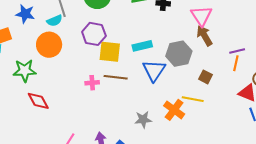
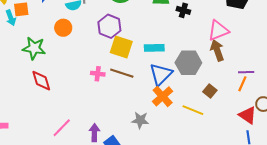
pink triangle: (201, 16) -> (218, 30), turned 30
orange circle: (49, 45) -> (63, 28), size x0.7
orange cross: (174, 110) -> (163, 96), moved

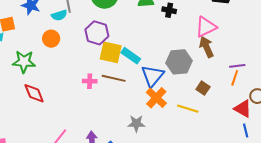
cyan rectangle: (154, 48) -> (131, 56), moved, turned 42

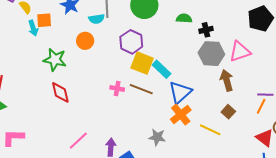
black cross: (169, 10) -> (206, 30), turned -32
brown arrow: (206, 47) -> (227, 80), moved
gray hexagon: (179, 62) -> (211, 54), moved

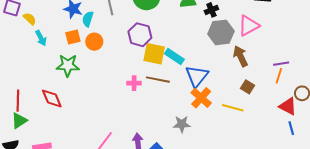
cyan semicircle: (97, 19) -> (88, 19), moved, turned 126
orange square: (44, 20) -> (73, 37), moved
red diamond: (60, 92) -> (52, 98), moved

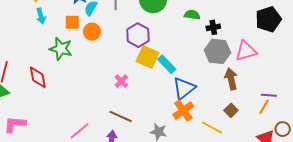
brown line: (158, 80) -> (121, 116), moved
pink cross: (134, 83) -> (121, 81), turned 32

